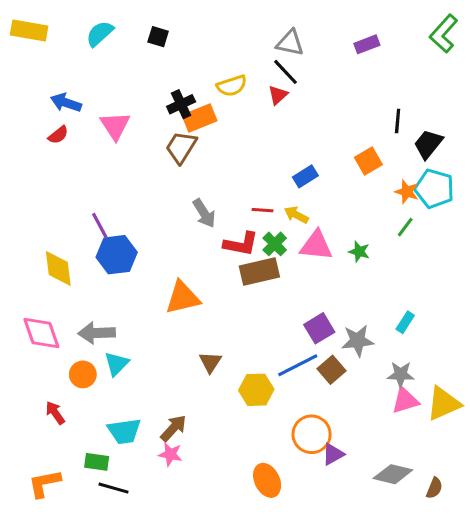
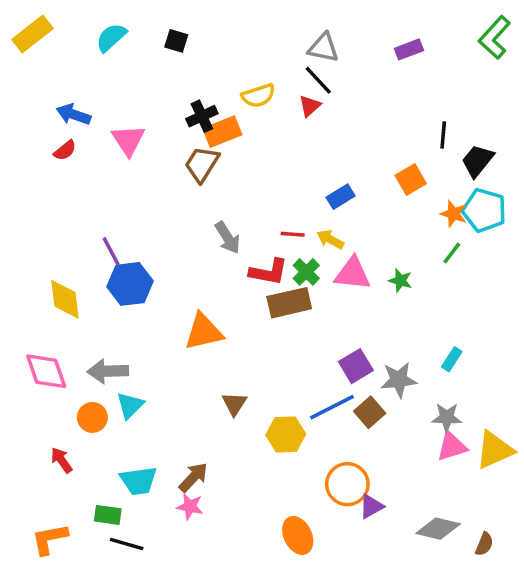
yellow rectangle: (29, 31) -> (32, 34), turned -48

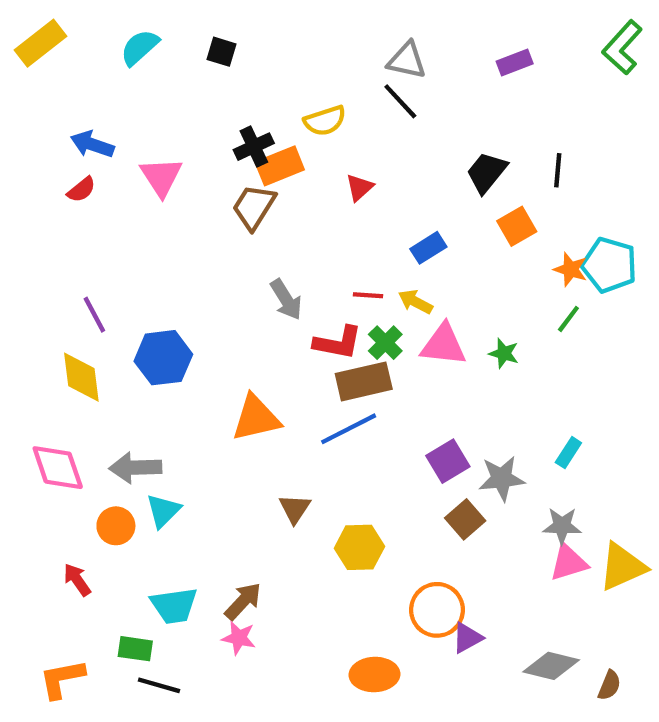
red triangle: (310, 106) -> (359, 187), moved
black trapezoid: (477, 161) -> (487, 172), moved
purple line: (111, 251) -> (94, 315), moved
blue line: (332, 407) -> (349, 429), moved
orange ellipse: (298, 535) -> (374, 675), turned -66

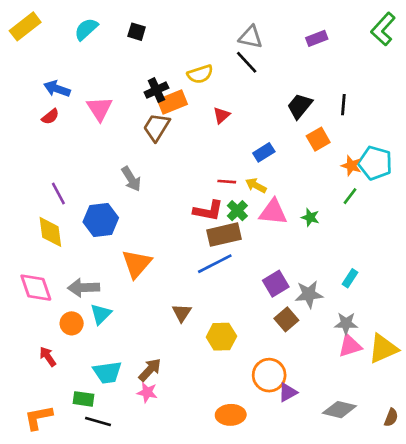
gray arrow: (286, 300) -> (131, 179), moved
orange triangle: (256, 418) -> (137, 264), moved, turned -36
brown semicircle: (609, 685) -> (391, 418), moved

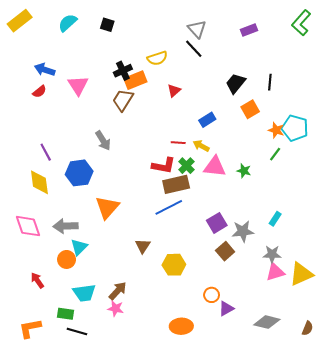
gray triangle: (251, 37) -> (197, 29), turned 36
orange circle: (72, 323) -> (67, 259), moved
orange circle: (269, 375) -> (212, 295), size x0.6

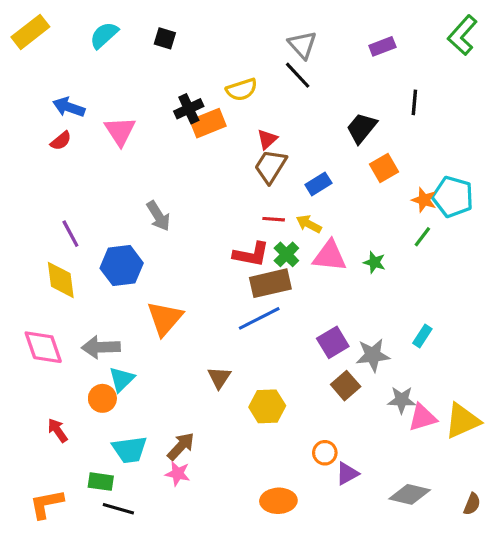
black line: (270, 82) -> (414, 102), moved
brown trapezoid: (123, 100) -> (270, 166), moved
gray star: (272, 254) -> (402, 400), moved

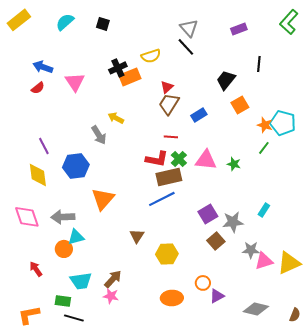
yellow arrow: (309, 224) -> (116, 118), moved
cyan triangle: (122, 379) -> (76, 237), turned 30
orange ellipse: (278, 501) -> (172, 298), moved

